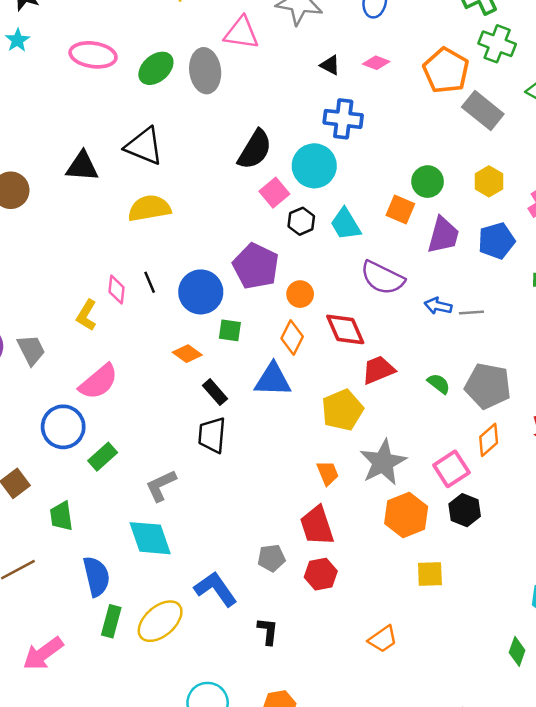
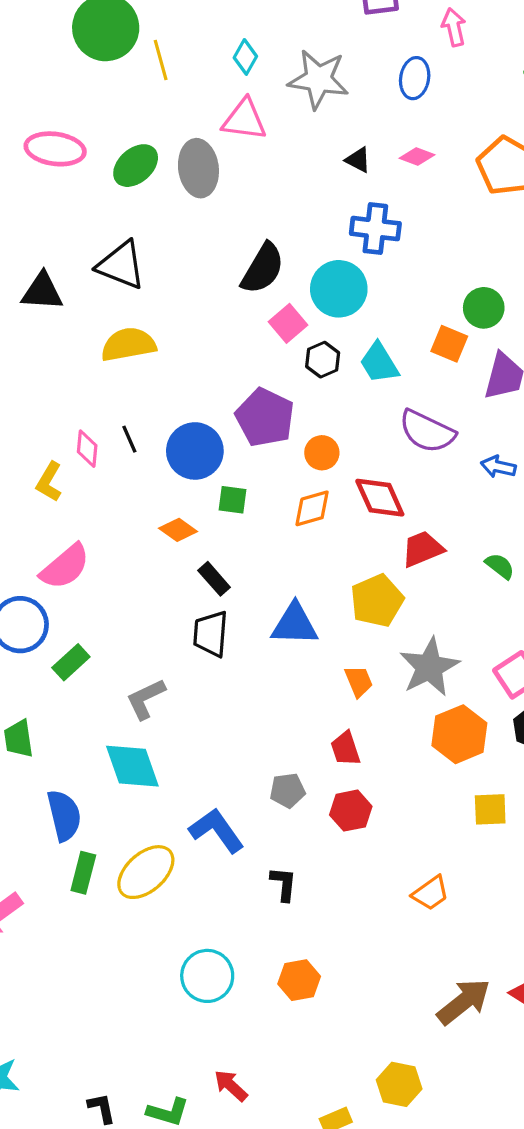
orange diamond: (292, 338) -> (312, 508), turned 48
blue triangle: (273, 380) -> (295, 624), moved
red trapezoid: (317, 526) -> (345, 749), size x0.7

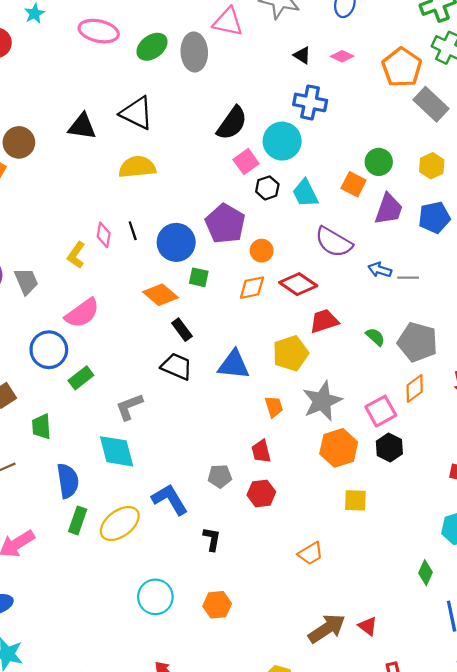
red diamond: (380, 498) -> (298, 284), turned -36
orange diamond: (178, 530) -> (160, 295), size x1.4
black trapezoid: (211, 634) -> (177, 366), turned 104

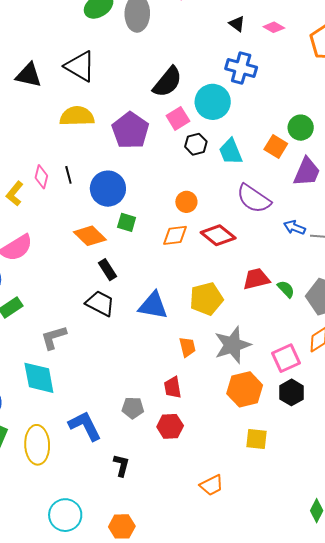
purple pentagon: (225, 224) -> (130, 130), moved
red trapezoid: (324, 321) -> (256, 279), moved
yellow ellipse: (120, 523) -> (37, 445), turned -60

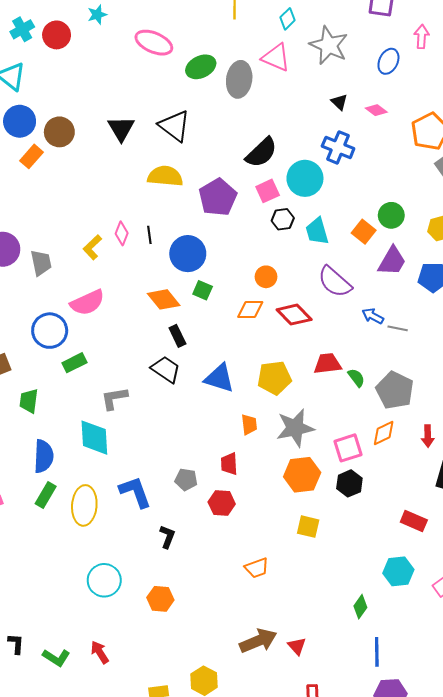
black triangle: (29, 75) -> (121, 129), turned 40

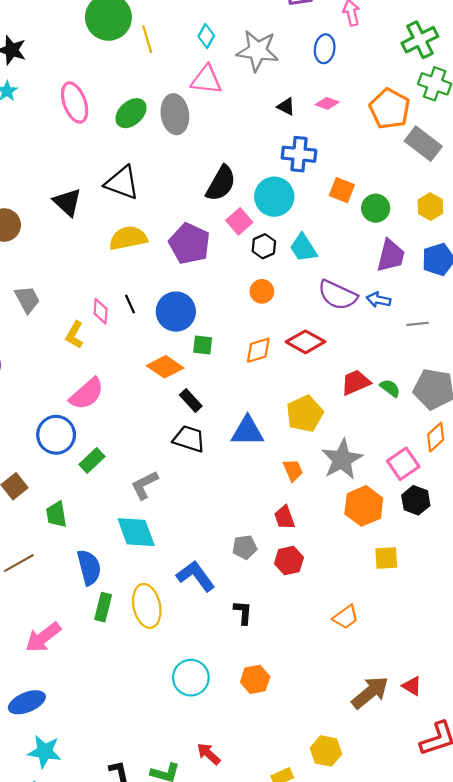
pink ellipse: (154, 43) -> (75, 103), turned 63
orange square: (364, 232) -> (342, 190), moved
gray trapezoid: (41, 263) -> (27, 299), moved
orange circle: (266, 277) -> (262, 291), moved
blue arrow: (373, 316) -> (379, 300), moved

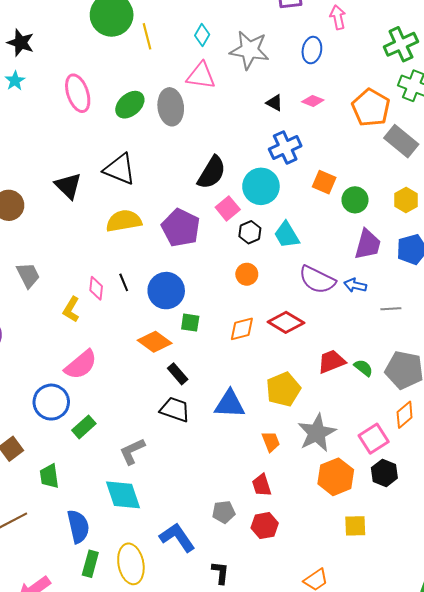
blue cross: (299, 154) -> (285, 147), turned -32

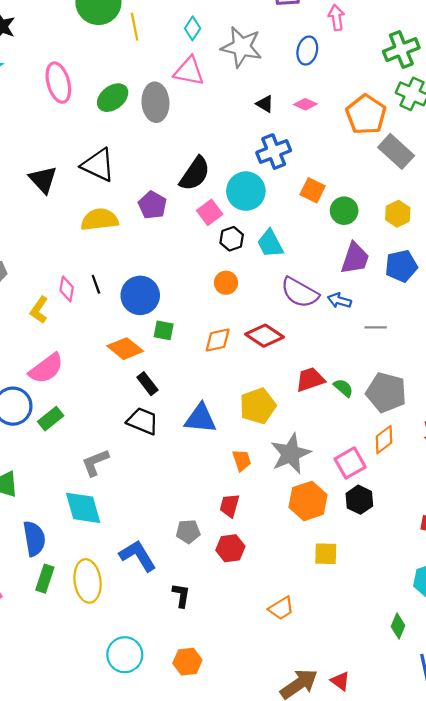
purple pentagon: (181, 228) -> (152, 205), moved, size x0.7
green rectangle: (84, 427) -> (51, 419), moved
red trapezoid: (262, 485) -> (230, 506), turned 30

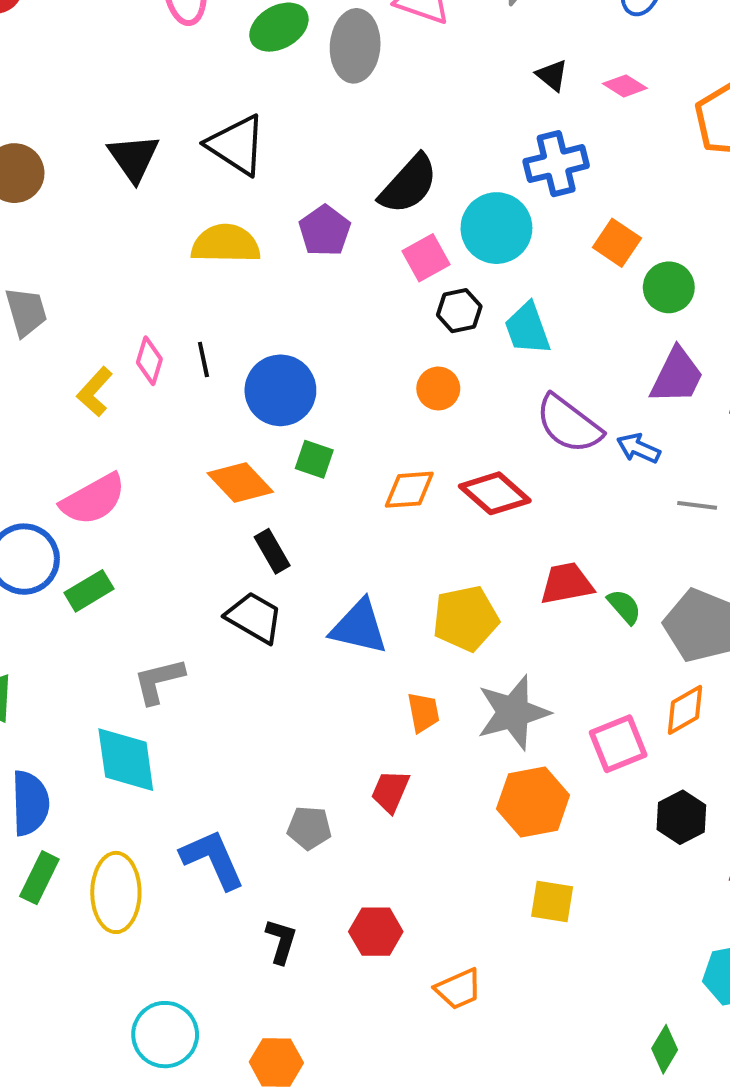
black hexagon: (359, 500) -> (681, 817), moved
red hexagon: (230, 548) -> (376, 932), moved

